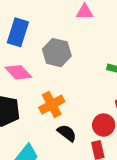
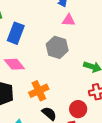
gray hexagon: (57, 53) -> (57, 47), moved

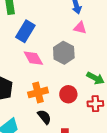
pink diamond: (14, 64) -> (33, 58), moved
red circle: (78, 109) -> (68, 94), moved

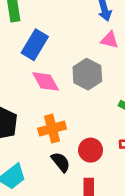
red circle: (68, 94) -> (91, 150), moved

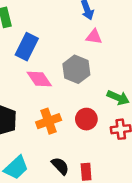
red circle: (91, 150) -> (86, 119), moved
black semicircle: (61, 162) -> (60, 166), moved

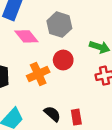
red circle: (86, 119) -> (63, 60), moved

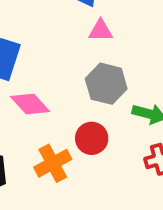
gray hexagon: (59, 25) -> (106, 84), moved

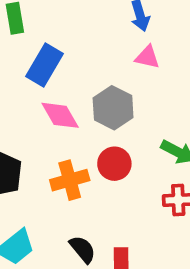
gray hexagon: (106, 84) -> (113, 108), moved

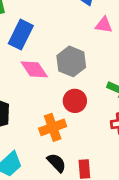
pink triangle: (147, 57) -> (104, 25), moved
orange cross: (70, 180) -> (53, 127), moved

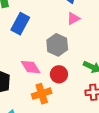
pink triangle: (104, 25) -> (73, 18), moved, turned -40
pink diamond: (34, 69) -> (31, 67), moved

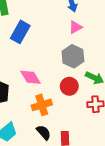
gray hexagon: (57, 45) -> (73, 56), moved
red circle: (59, 74) -> (69, 86), moved

